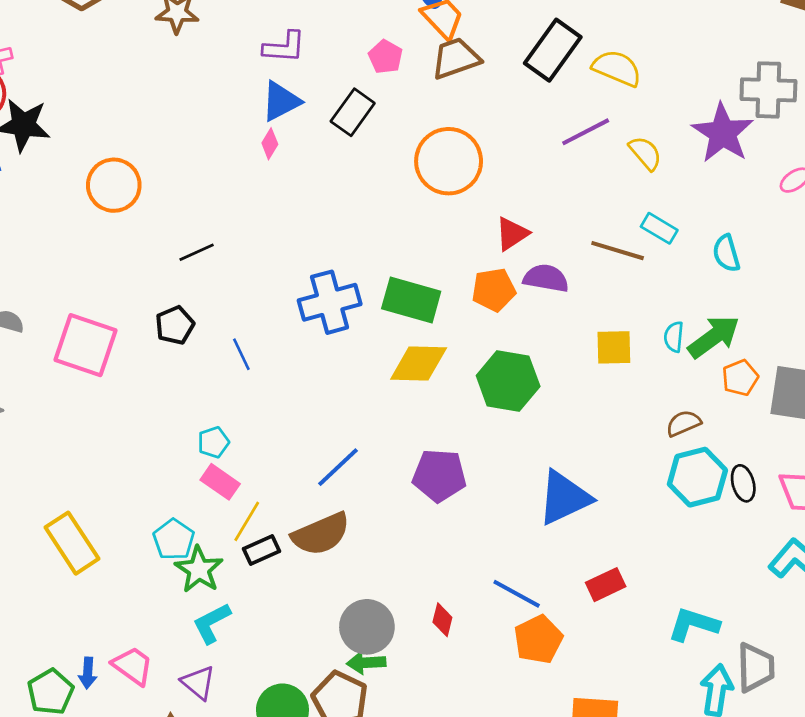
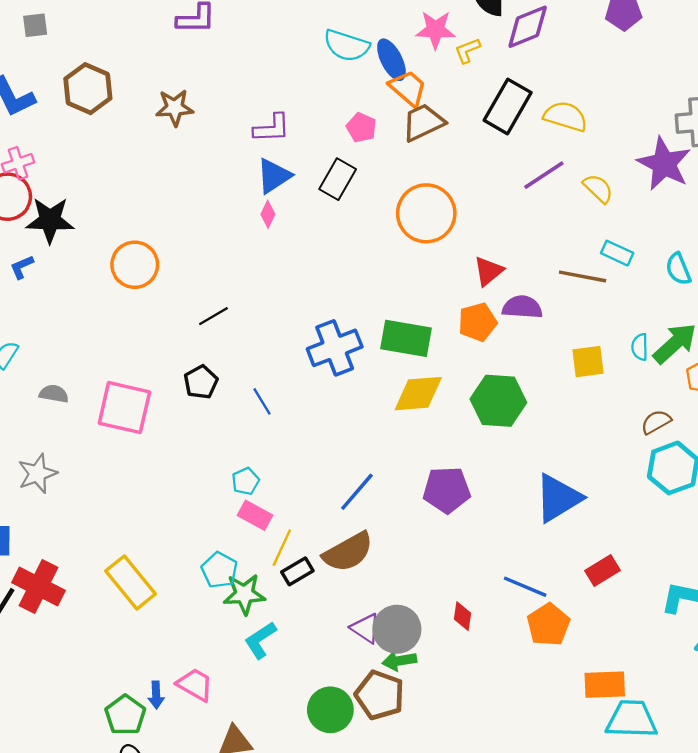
green star: (199, 570) -> (244, 594), turned -30
purple triangle: (198, 683) -> (365, 628), moved

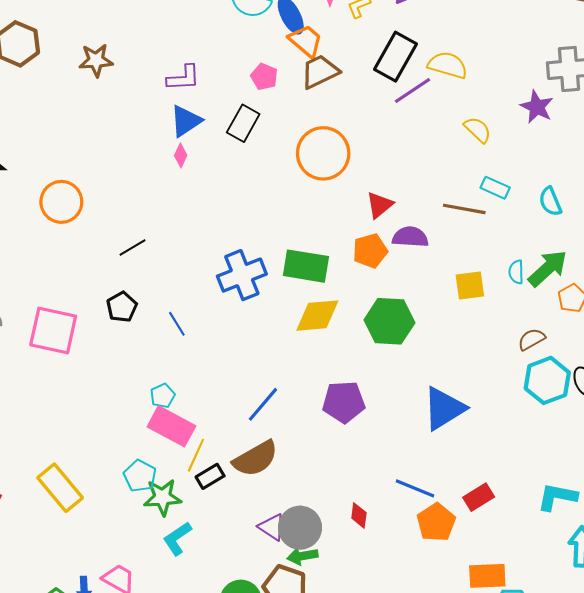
purple star: (664, 164) -> (537, 107), size x0.7
purple line: (544, 175) -> (413, 90), moved
pink rectangle: (255, 515) -> (171, 426), size x1.5
red rectangle: (602, 570) -> (479, 497), moved

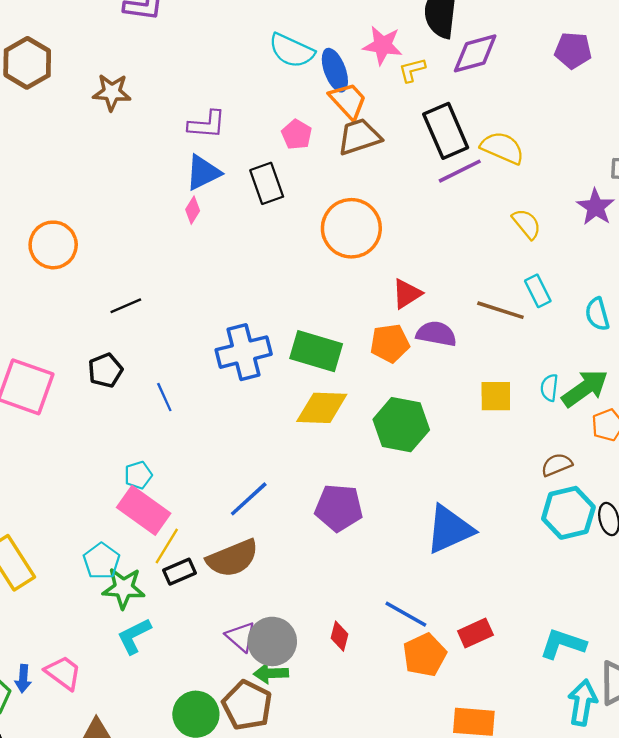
black rectangle: (395, 57) -> (446, 131), turned -60
black rectangle: (243, 123) -> (267, 183), turned -56
cyan rectangle: (495, 188) -> (538, 291), turned 32

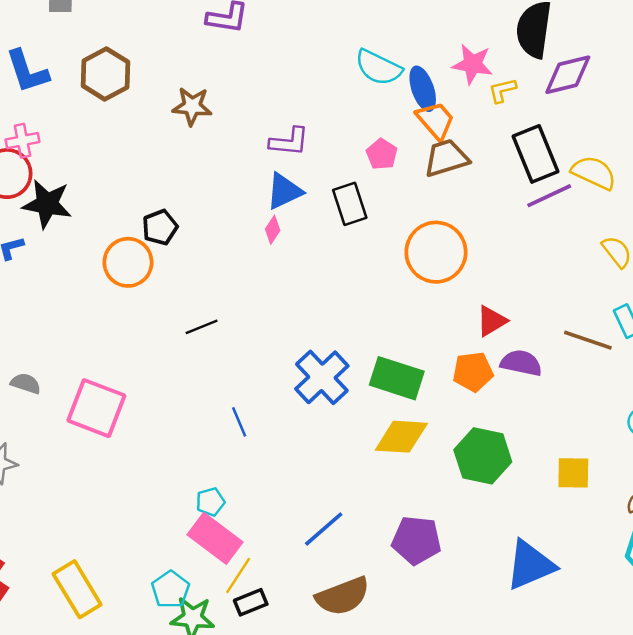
blue cross: (244, 352) -> (322, 377), turned -30
black pentagon: (105, 370) -> (160, 227), moved
yellow square: (496, 396) -> (573, 473), moved
brown semicircle: (233, 558) -> (343, 596), moved

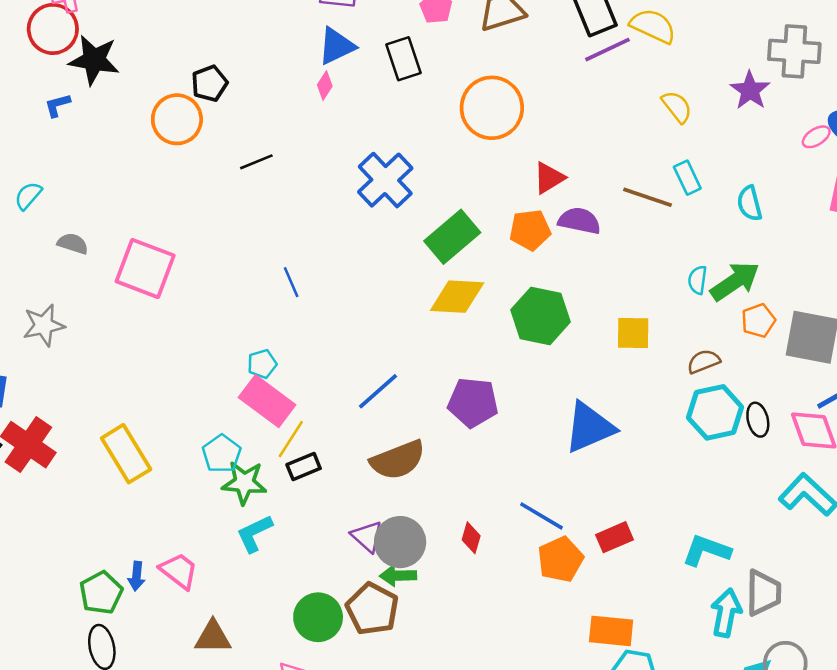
black line: (202, 327) -> (256, 162), moved
blue cross: (322, 377) -> (385, 180), moved
green rectangle: (397, 378) -> (452, 237), turned -58

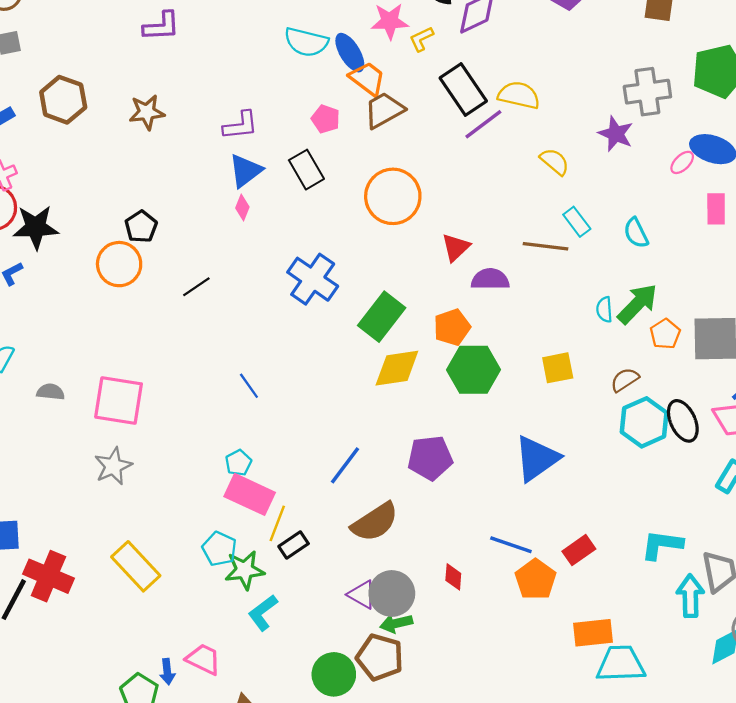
orange pentagon: (530, 230) -> (452, 327), moved
gray star: (44, 325) -> (113, 466), moved
black ellipse: (758, 420) -> (683, 421), size x1.4

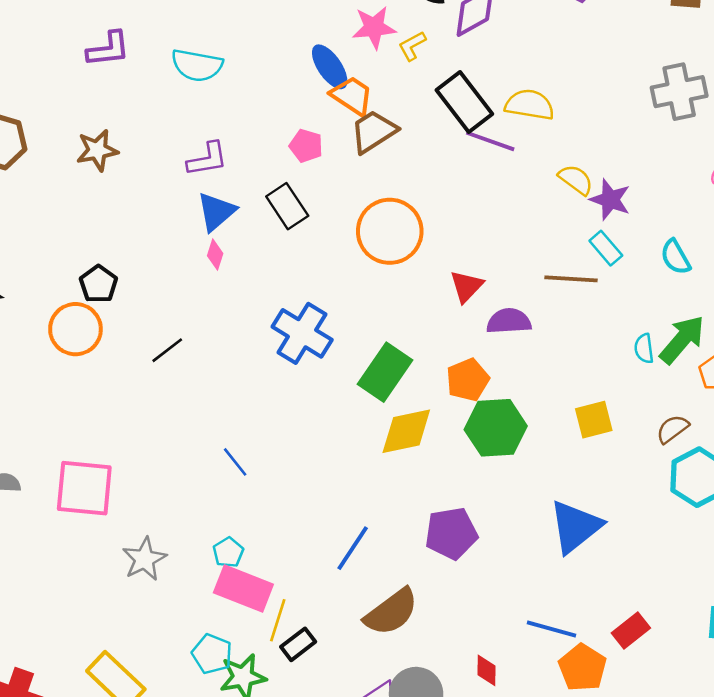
cyan semicircle: (306, 42) -> (197, 65), moved
purple line: (483, 124) -> (490, 141), turned 60
purple star: (616, 134) -> (610, 200), moved
gray star: (113, 466) -> (144, 559), moved

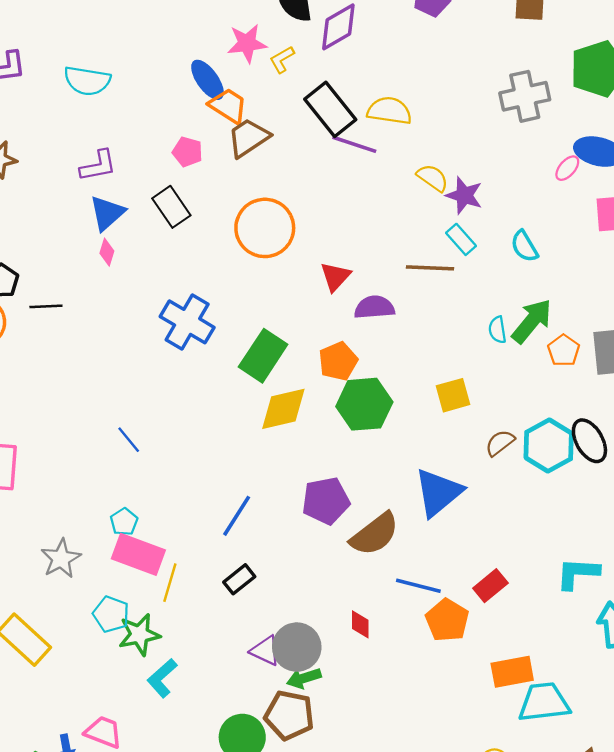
black line: (167, 350) -> (46, 306), moved, turned 36
brown semicircle: (673, 429) -> (500, 443), moved
gray star: (144, 559) -> (61, 559), moved
brown semicircle: (391, 612) -> (375, 534), moved
black rectangle: (298, 644) -> (239, 579), moved

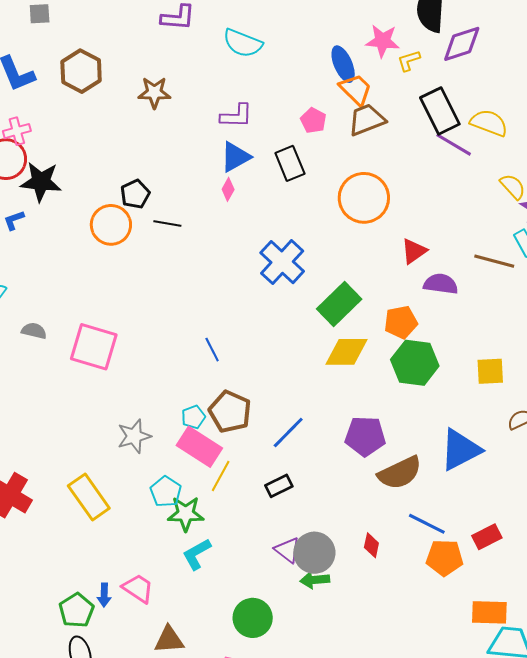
orange pentagon: (447, 620) -> (445, 558), turned 30
brown pentagon: (289, 715) -> (230, 412), moved

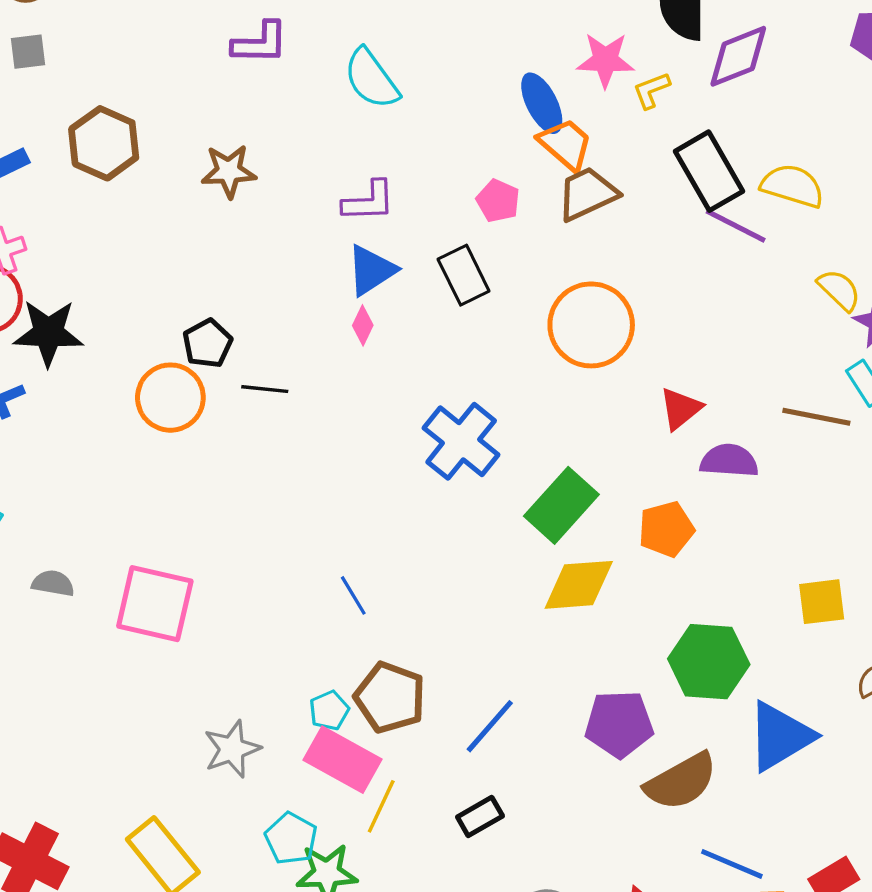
cyan semicircle: (243, 43) -> (371, 79), turned 36
green hexagon: (415, 363) -> (709, 662), moved

